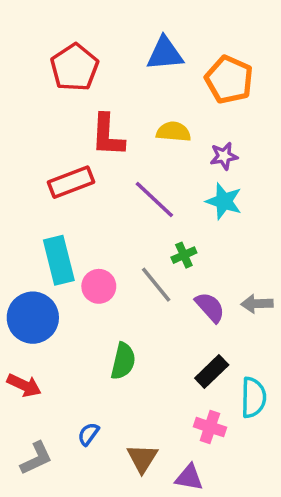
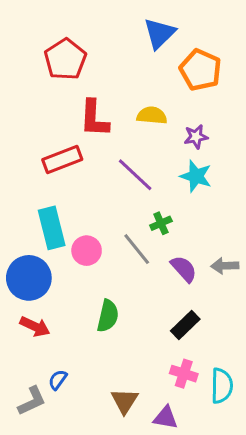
blue triangle: (165, 54) -> (159, 33), moved, turned -40
red arrow: (24, 385) -> (35, 327), moved
cyan semicircle: (253, 398) -> (222, 386), moved
blue semicircle: (88, 434) -> (58, 380), moved

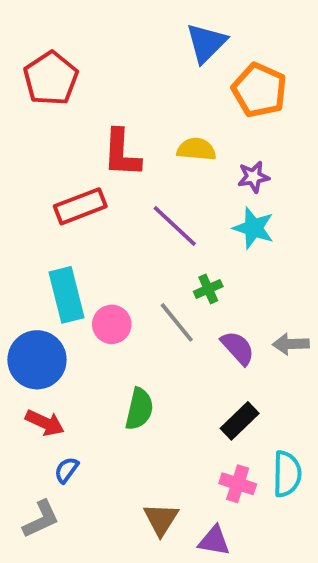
red pentagon: (65, 59) -> (51, 78), moved
blue semicircle: (58, 380) -> (67, 470), moved
cyan semicircle: (222, 386) -> (287, 474), moved

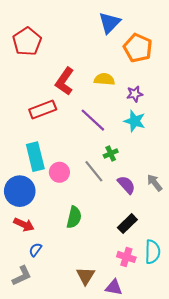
red L-shape: (122, 153) -> (65, 81), turned 32
gray arrow: (291, 344) -> (155, 183), turned 54

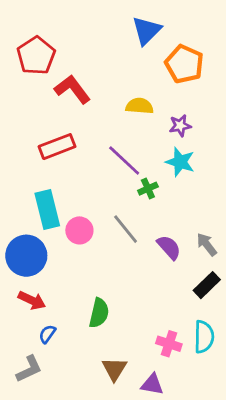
red L-shape: (65, 81) -> (72, 89), moved, turned 108
green cross: (111, 153) -> (148, 189), moved
green semicircle: (74, 217) -> (99, 313), moved
black rectangle: (127, 224) -> (207, 285), moved

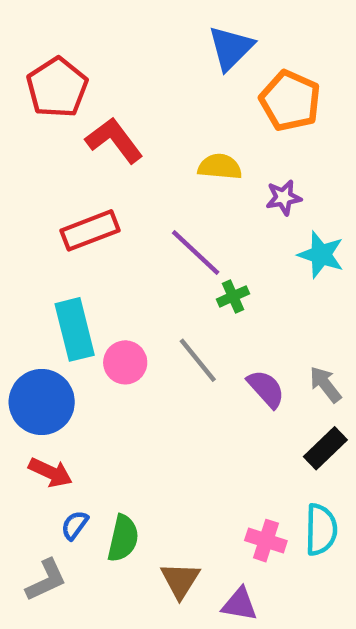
cyan star: (180, 162) -> (321, 255), moved
green semicircle: (99, 313) -> (123, 538), moved

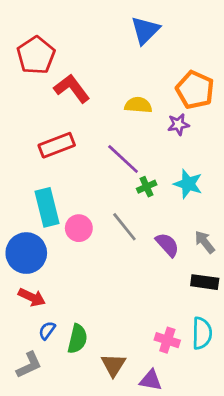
orange pentagon: (290, 101) -> (195, 90), moved
cyan star: (321, 255) -> (188, 184), moved
black rectangle: (325, 448) -> (205, 282), turned 52

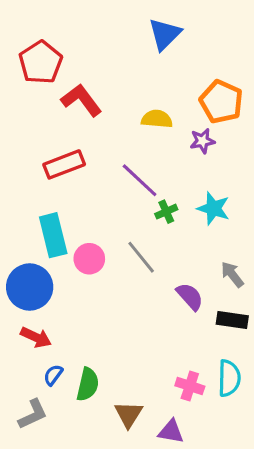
purple semicircle: (167, 245) -> (190, 296), moved

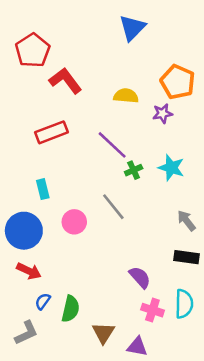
cyan rectangle: (53, 235) -> (43, 189), size x0.6
pink circle: (89, 259) -> (74, 222), moved
purple semicircle: (190, 296) -> (140, 277), moved

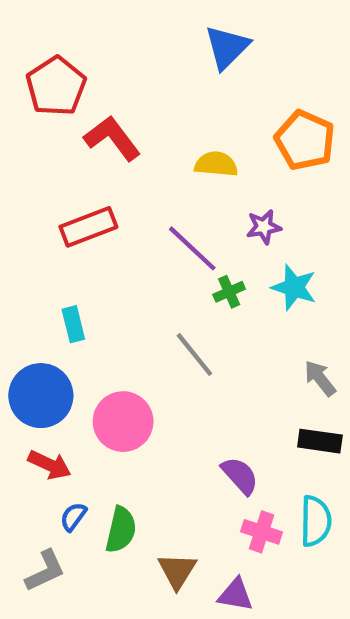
purple star: (163, 113) -> (264, 227), moved
pink circle: (74, 222) -> (123, 422), moved, size x1.4

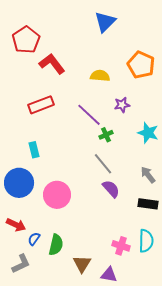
cyan star: (294, 287) -> (148, 133), moved
gray line: (194, 354) -> (103, 164), moved
red arrow: (50, 465) -> (16, 225), moved
purple semicircle: (240, 476) -> (111, 189), moved

